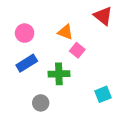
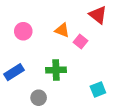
pink square: (77, 50) -> (81, 41), moved
blue rectangle: (27, 63) -> (14, 72), moved

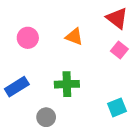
pink square: (81, 41) -> (119, 50), moved

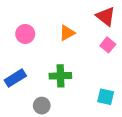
orange triangle: (74, 37) -> (67, 33), turned -49
cyan square: (117, 107) -> (106, 97), turned 35

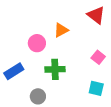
pink circle: (25, 34) -> (37, 43), moved
pink square: (108, 45) -> (98, 57), moved

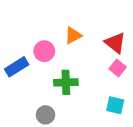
red triangle: (96, 15) -> (115, 43), moved
blue rectangle: (14, 71) -> (17, 67), moved

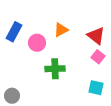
blue rectangle: (17, 67) -> (14, 32), moved, turned -30
gray circle: (45, 115) -> (12, 96), moved

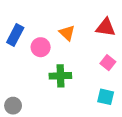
orange triangle: (61, 30) -> (67, 33), turned -49
red triangle: (96, 36) -> (106, 27), moved, turned -30

